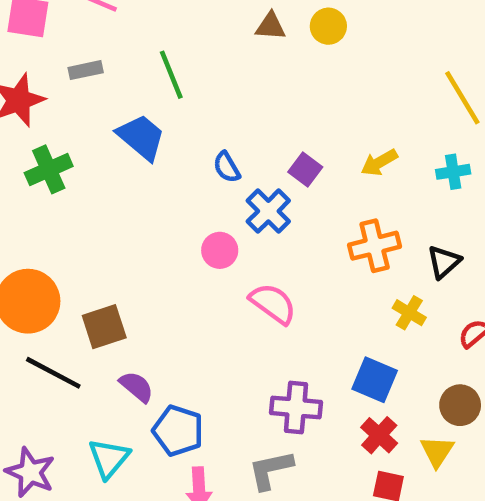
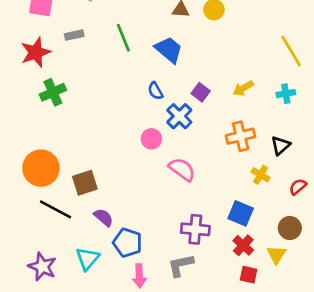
blue trapezoid: (141, 137) -> (169, 50), moved

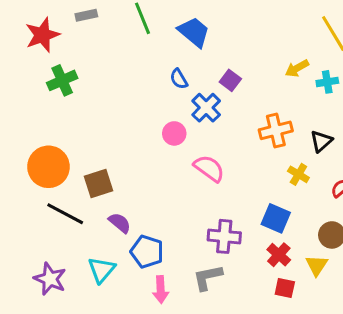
yellow arrow: (243, 88) -> (297, 68), moved

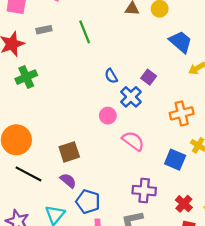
blue trapezoid: (194, 32) -> (181, 42), moved
brown square: (98, 183) -> (69, 152), moved
blue square: (276, 218) -> (175, 160), moved

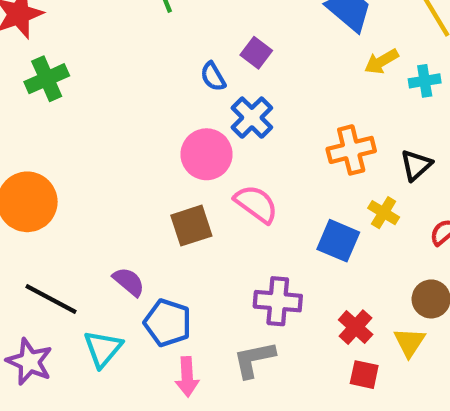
purple square: (149, 77) -> (256, 53), moved
pink circle: (108, 116) -> (207, 154), size x1.5
brown square: (69, 152) -> (191, 226), moved
black line: (28, 174) -> (51, 299), moved

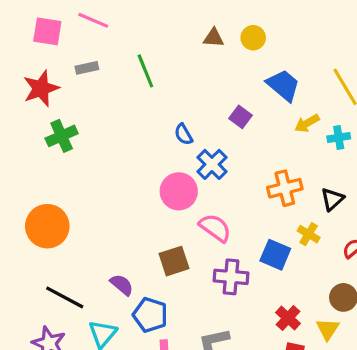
purple square: (256, 53) -> (240, 117), moved
brown square: (191, 226) -> (174, 261), moved
purple cross: (278, 301) -> (231, 277), moved

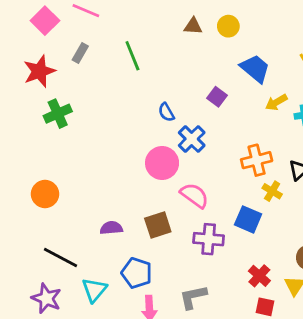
pink square: (47, 31) -> (45, 21), turned 36
gray rectangle: (87, 68) -> (80, 53), turned -48
orange circle: (47, 226) -> (45, 194), size x0.7
yellow cross: (309, 234) -> (272, 191), moved
purple semicircle: (122, 285) -> (111, 228), moved, turned -45

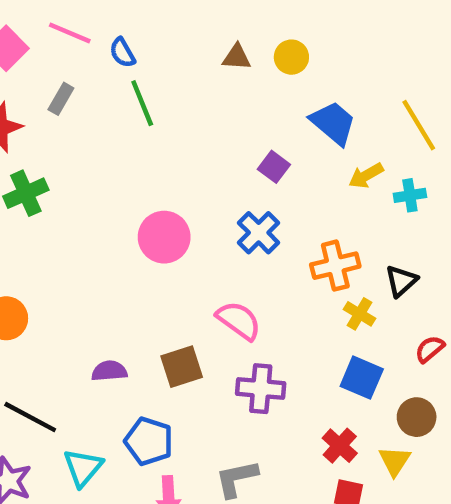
blue semicircle: (166, 112) -> (122, 53), moved
blue cross: (192, 139) -> (259, 233), moved
pink circle: (162, 163) -> (164, 237), moved
blue square: (248, 219) -> (362, 378), moved

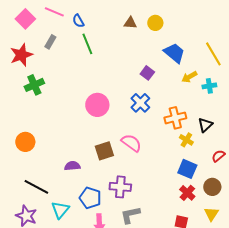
brown square: (182, 367) -> (104, 151), moved
purple cross: (261, 389) -> (120, 187), moved
red cross: (340, 446) -> (187, 193), moved
yellow triangle: (395, 461) -> (211, 214), moved

